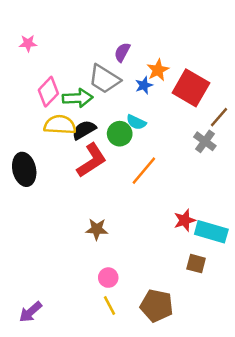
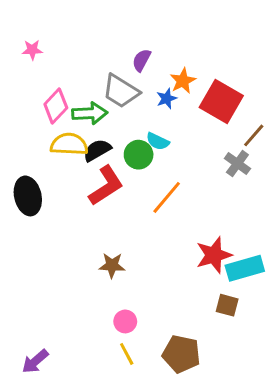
red star: (185, 220) -> (214, 255), size x1.4
cyan rectangle: (211, 232) -> (245, 268), turned -32

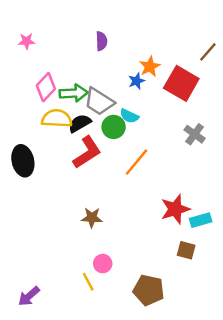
purple semicircle: (141, 60) -> (101, 41), moved, turned 150
gray trapezoid: (121, 91) -> (99, 102), moved
brown line: (254, 135) -> (208, 52), moved
cyan rectangle: (245, 268) -> (201, 220), size x0.7
yellow line: (127, 354) -> (88, 282), moved

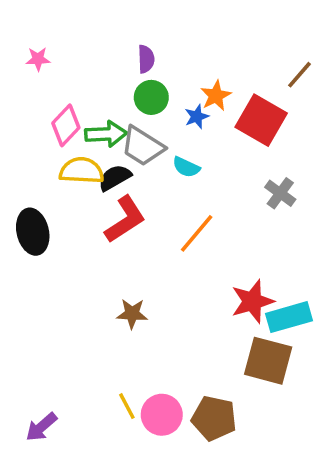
green circle: (114, 127) -> (151, 97), moved
cyan rectangle: (201, 220) -> (289, 317), size x1.4
brown square: (186, 250) -> (268, 361), size x1.8
pink circle: (103, 264) -> (162, 415), moved, size x1.5

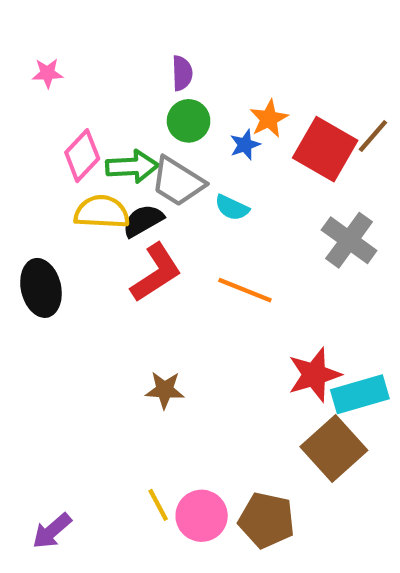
brown line: (299, 75) -> (373, 136), moved
gray cross: (280, 193) -> (349, 240), size x1.4
orange line: (197, 233) -> (245, 290), turned 72
brown square: (268, 361) -> (334, 448), turned 33

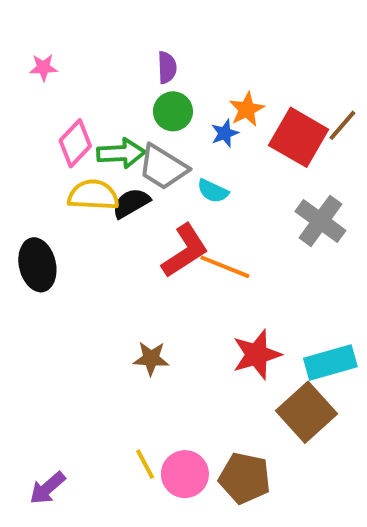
red L-shape: (156, 273) -> (185, 251), moved
red star: (314, 375) -> (257, 355), moved

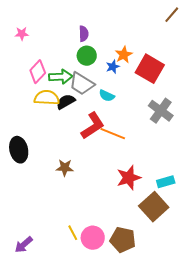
brown line: (342, 125) -> (172, 15), moved
black ellipse: (37, 265) -> (19, 150), moved
brown star: (151, 358) -> (65, 168), moved
cyan rectangle: (330, 362) -> (166, 182), size x0.7

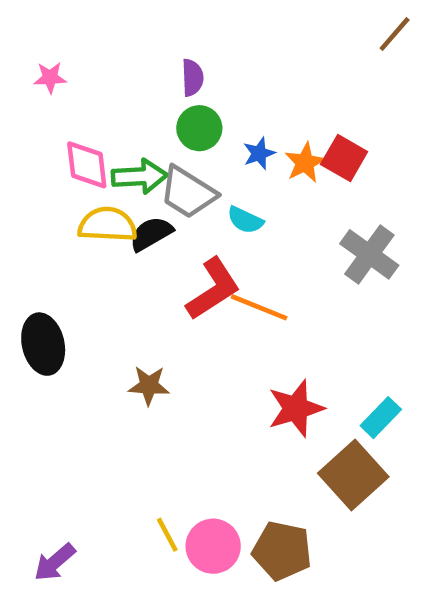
orange star: (124, 55) -> (305, 163), moved
red square: (150, 69) -> (344, 158), size x0.7
pink diamond: (38, 72) -> (87, 165), turned -50
cyan rectangle: (166, 182) -> (381, 418), turned -30

